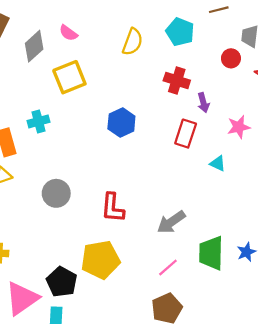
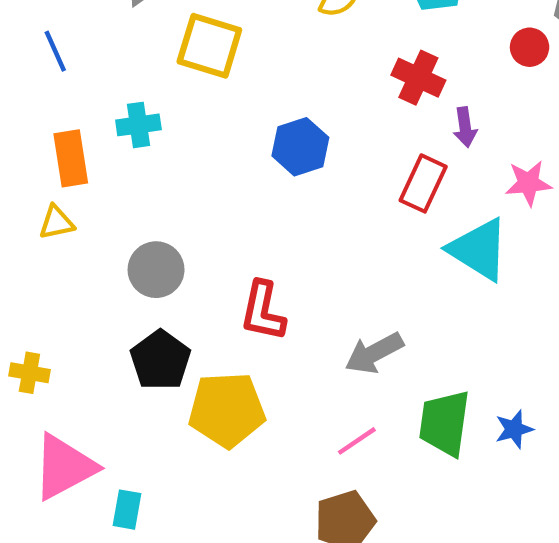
yellow square: (69, 77) -> (209, 46), turned 32
cyan triangle: (218, 163) -> (479, 249), size x2.0
black pentagon: (62, 282) -> (160, 360), moved

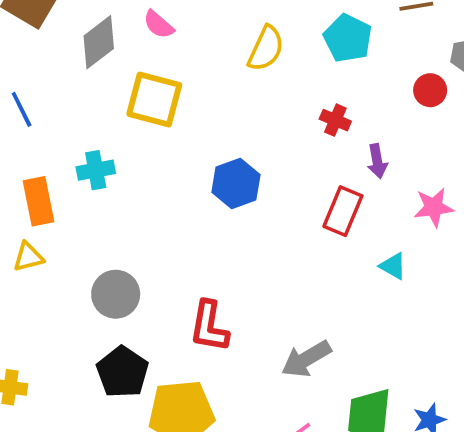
red cross: (418, 78) -> (335, 120), size x0.7
cyan triangle: (479, 249) -> (393, 266), size x0.5

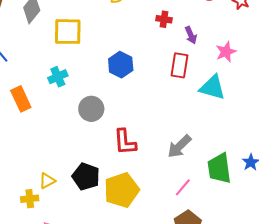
cyan cross: (96, 170) -> (58, 77), moved
yellow triangle: (28, 257) -> (47, 181), moved
cyan triangle: (393, 266) -> (212, 87), size x1.8
gray circle: (116, 294) -> (91, 109), moved

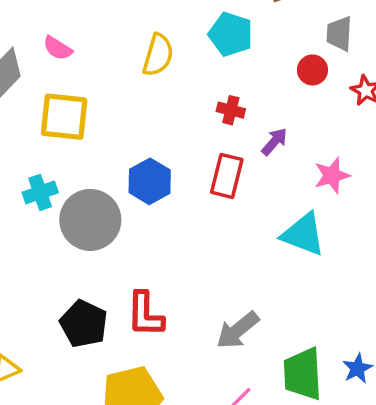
purple arrow: (191, 35) -> (274, 142), turned -120
red rectangle: (180, 65) -> (227, 176), moved
gray circle: (91, 109) -> (90, 220), moved, size x1.4
black pentagon: (86, 177) -> (84, 324), moved

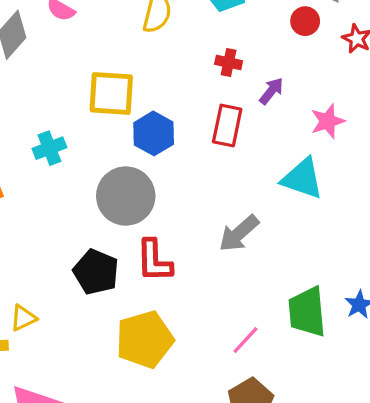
yellow square: (64, 117) -> (111, 93), moved
gray circle: (90, 220) -> (126, 196), moved
gray arrow: (238, 330) -> (239, 233), moved

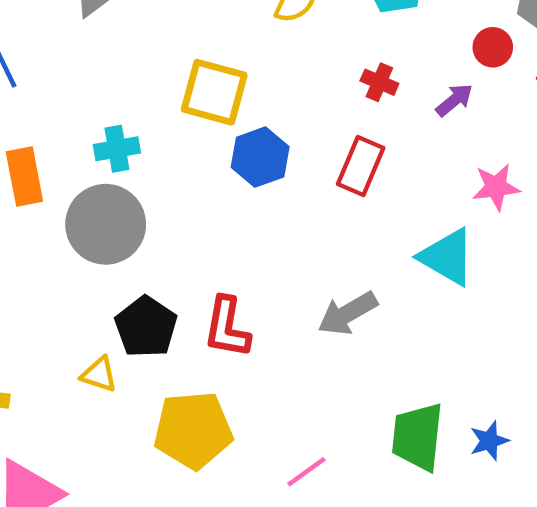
purple arrow: (271, 91) -> (454, 100), moved
gray circle: (126, 196) -> (106, 224), moved
yellow triangle: (23, 318) -> (99, 374), moved, turned 32
pink line: (246, 340) -> (306, 472), moved

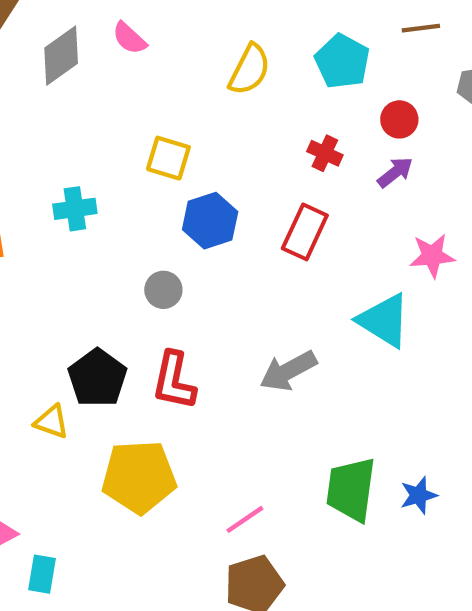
red circle: (493, 47) -> (399, 119), moved
yellow square: (214, 92) -> (168, 158), size x0.7
gray circle: (106, 224) -> (163, 290), moved, size x0.5

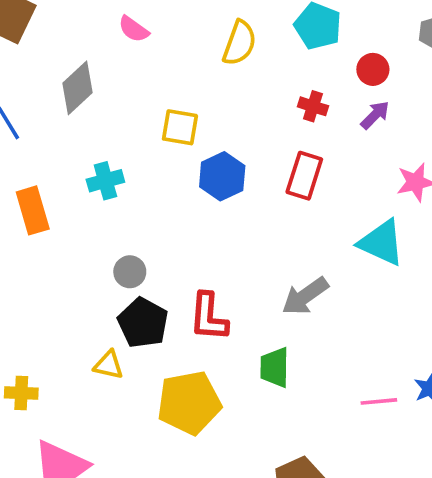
gray diamond: (61, 56) -> (77, 88), moved
gray circle: (163, 290) -> (130, 272), moved
green trapezoid: (351, 489) -> (275, 367), moved, size x0.7
pink line: (245, 519) -> (379, 401), moved, turned 36

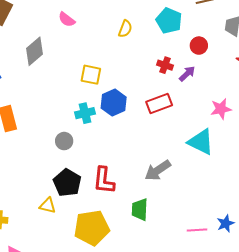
yellow semicircle: (240, 43) -> (125, 29), size x0.7
purple arrow: (375, 115) -> (187, 74), moved
red rectangle: (304, 176) -> (159, 104), turned 50
cyan cross: (105, 181) -> (85, 113), moved
gray circle: (130, 272) -> (64, 141), moved

